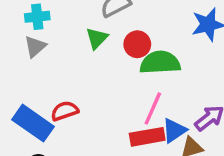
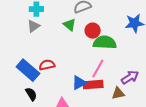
green triangle: (97, 38) -> (70, 25), turned -40
blue triangle: (174, 130) -> (79, 83), moved

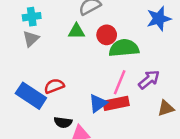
green triangle: (70, 25) -> (76, 31), turned -32
purple arrow: (130, 77) -> (149, 80), moved
brown triangle: (118, 93) -> (166, 108), moved
black semicircle: (31, 94) -> (63, 122), moved, turned 136

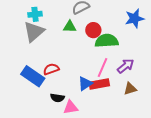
gray triangle: (31, 39) -> (34, 32), size x1.6
brown triangle: (166, 108) -> (130, 89), moved

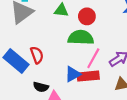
green semicircle: (107, 41) -> (81, 38), moved
red semicircle: (51, 69) -> (37, 55), turned 84

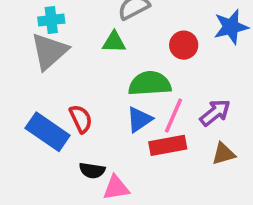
red circle: (87, 16) -> (184, 45), moved
blue triangle: (73, 74) -> (139, 119), moved

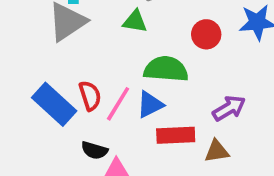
pink line: (173, 116) -> (118, 104), moved
brown triangle: (223, 154) -> (217, 151), moved

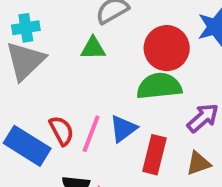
red circle: (206, 34) -> (167, 48), size x1.5
green semicircle: (166, 69) -> (159, 86), moved
red rectangle: (176, 135) -> (154, 155), turned -63

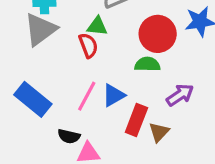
green semicircle: (159, 86) -> (147, 64), size x0.7
red semicircle: (62, 131) -> (88, 45), moved
brown triangle: (198, 163) -> (159, 132), moved, turned -35

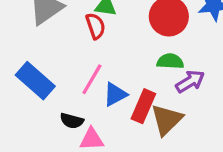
green semicircle: (147, 64) -> (170, 61), moved
blue triangle: (114, 95) -> (115, 94), moved
brown triangle: (159, 132) -> (167, 120), size x1.5

